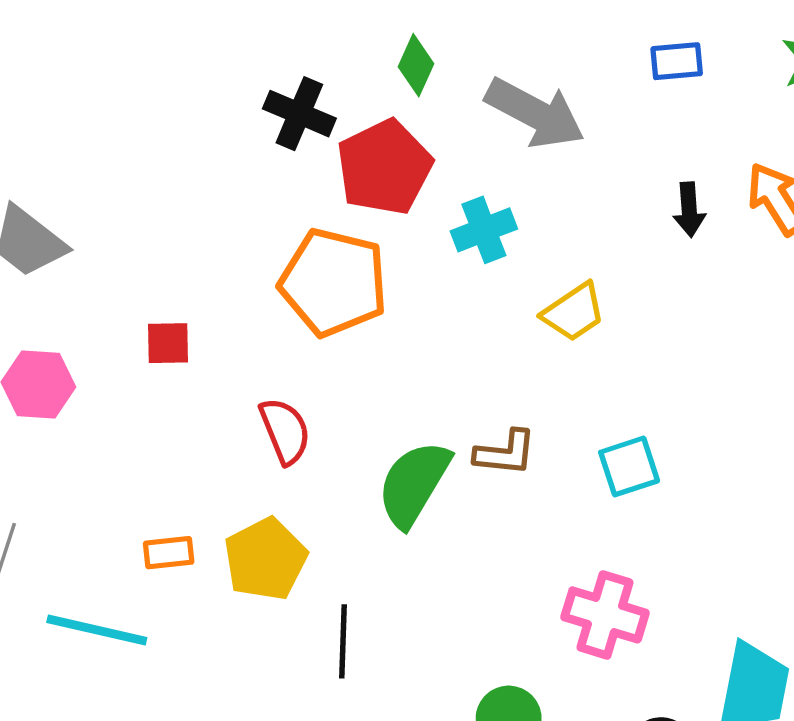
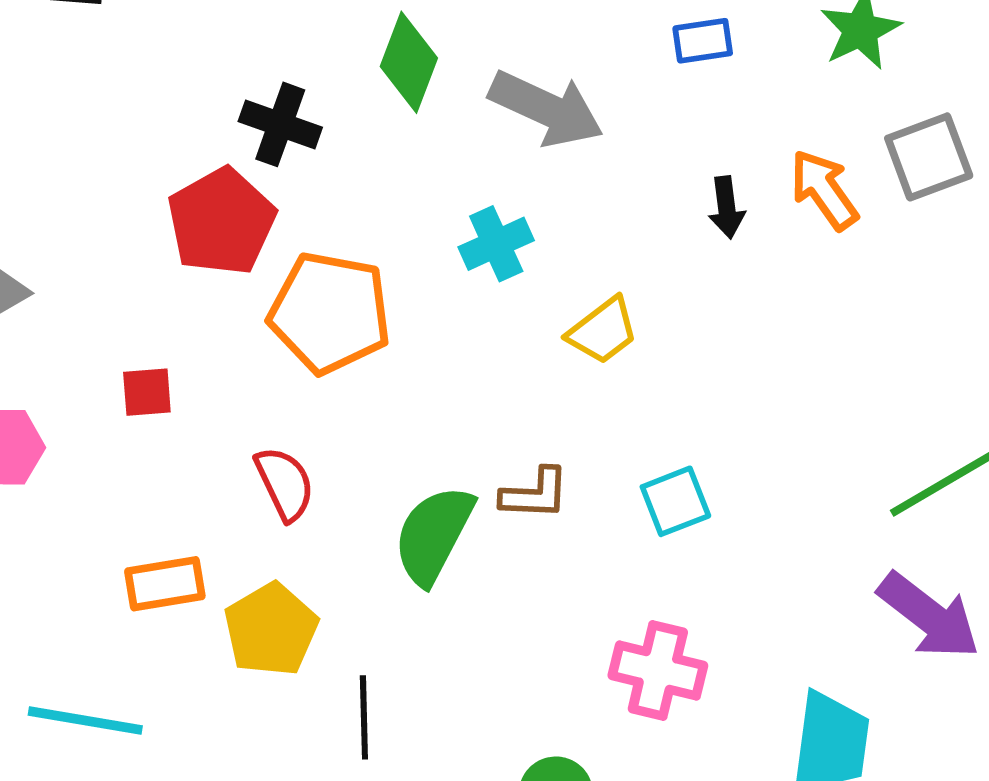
green diamond: (416, 65) -> (409, 62), size x1.4
red pentagon: (384, 167) -> (221, 222), moved
orange rectangle: (169, 553) -> (165, 584), moved, size x1.4

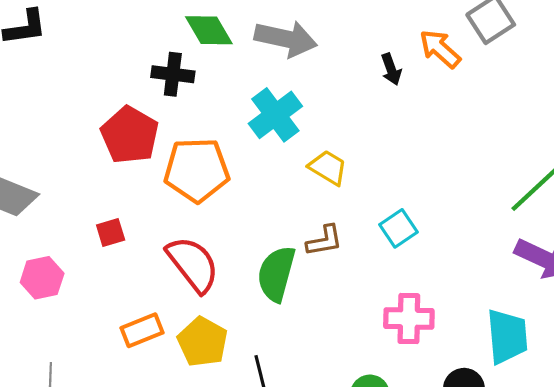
green diamond: (409, 62) -> (209, 30), turned -39
black cross: (280, 124) -> (173, 74), moved
cyan cross: (496, 244) -> (275, 115), size x1.4
yellow trapezoid: (603, 331) -> (328, 168), moved, turned -99
red semicircle: (285, 484) -> (193, 264), size x1.5

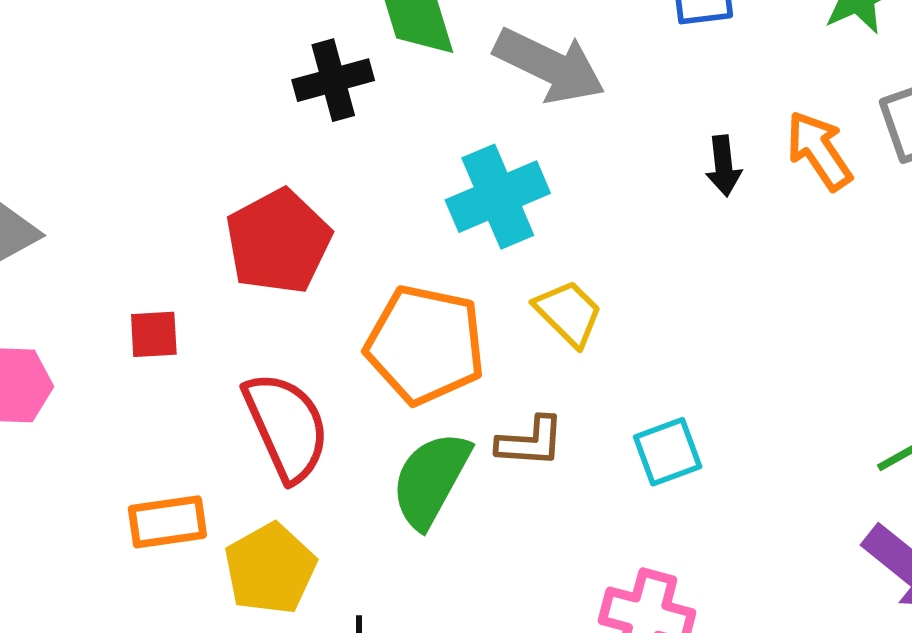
black cross: (173, 74) -> (333, 80), turned -36
red pentagon: (130, 135) -> (278, 241), moved
orange pentagon: (197, 170) -> (425, 345), moved

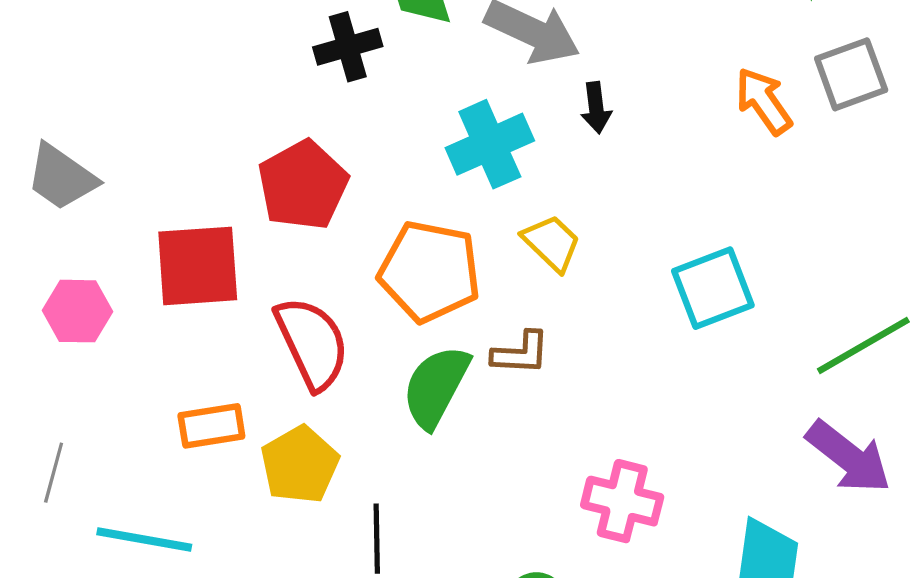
black arrow: (724, 166) -> (596, 108), moved
red square: (154, 334) -> (198, 266), size x2.0
cyan square: (668, 452) -> (713, 288), moved, size x1.4

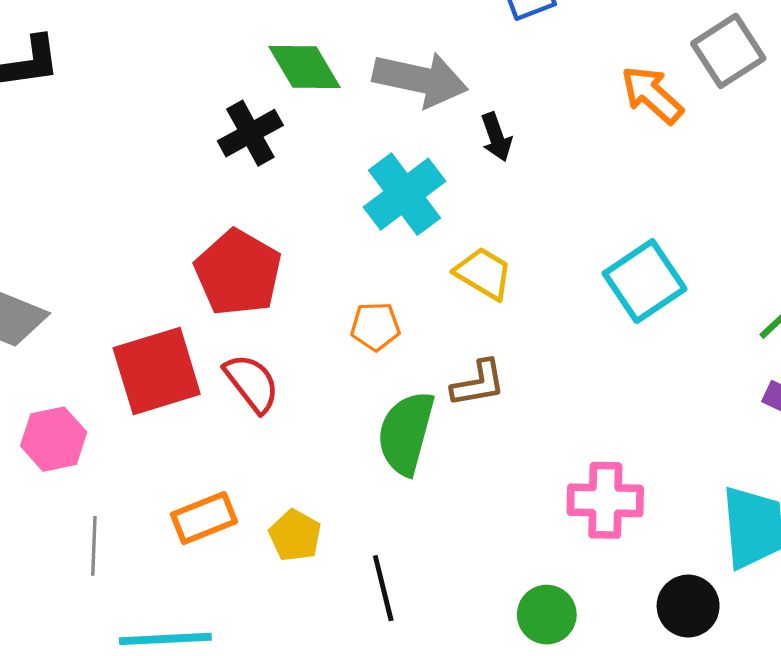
orange pentagon: (430, 271) -> (375, 326), size x0.5
red semicircle: (312, 343) -> (252, 383), moved, size x0.7
yellow pentagon: (300, 465) -> (295, 535), size x0.7
gray line: (54, 473) -> (94, 546), moved

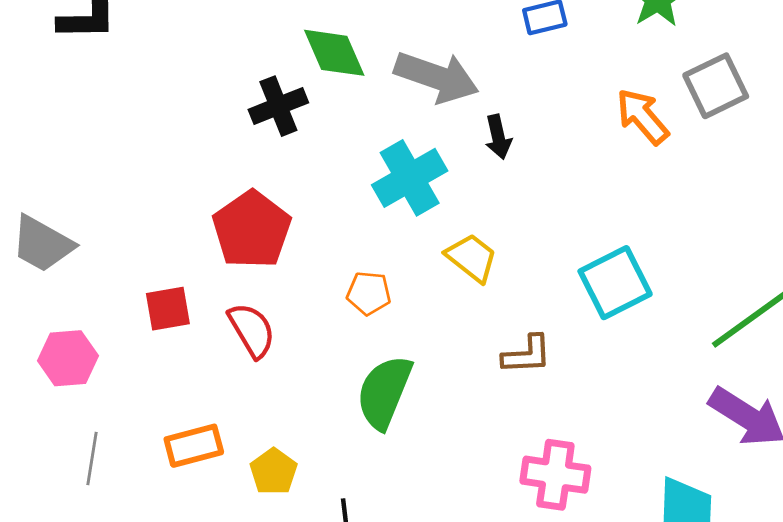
red square: (157, 371) -> (168, 309), size x0.6
brown L-shape: (478, 383) -> (527, 355), moved

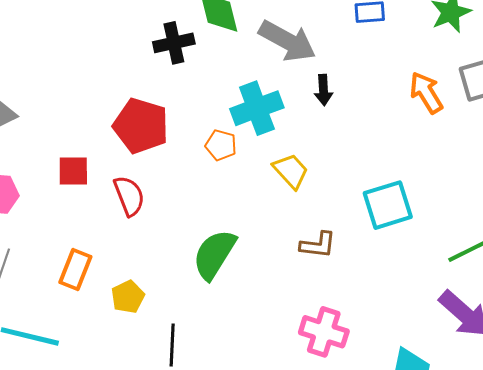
red pentagon: (252, 230) -> (141, 126), turned -30
orange pentagon: (369, 293) -> (221, 145), moved
orange rectangle: (194, 446) -> (75, 270), turned -63

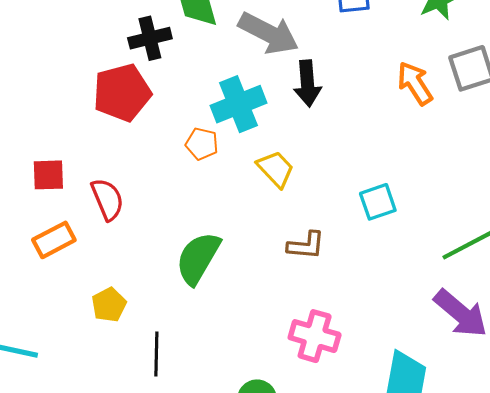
black arrow: (323, 90) -> (307, 83), size x1.4
red pentagon: (141, 126) -> (122, 93), moved, turned -30
cyan square: (388, 205) -> (378, 202), size x0.7
orange rectangle: (75, 270) -> (54, 240), moved, turned 42

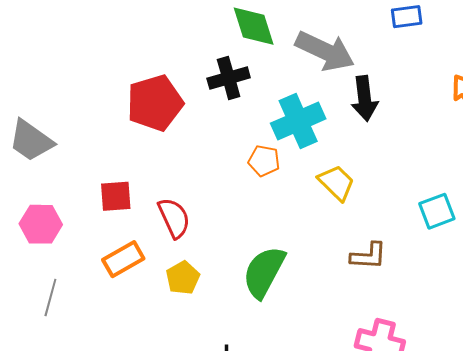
black cross: (150, 38) -> (229, 78), moved
red pentagon: (122, 93) -> (155, 103), moved
yellow pentagon: (109, 305) -> (183, 278), moved

